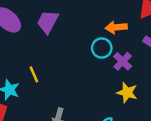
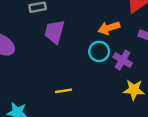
purple trapezoid: (48, 22) -> (55, 32), moved
yellow line: (34, 74) -> (63, 91), moved, turned -63

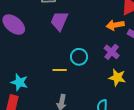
orange arrow: (109, 28) -> (115, 25), moved
cyan circle: (99, 51) -> (79, 57), moved

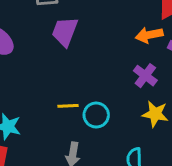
cyan circle: (79, 57) -> (96, 115), moved

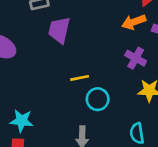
yellow line: (68, 106) -> (80, 78), moved

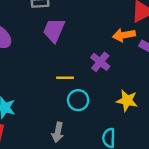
purple cross: (136, 58) -> (100, 62), moved

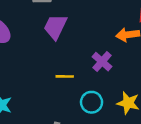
cyan circle: (78, 100) -> (92, 102), moved

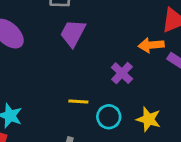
yellow line: (65, 76) -> (78, 102), moved

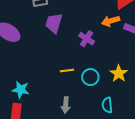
purple cross: (122, 73) -> (87, 39), moved
yellow star: (148, 119) -> (119, 73), turned 30

